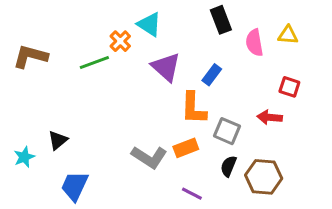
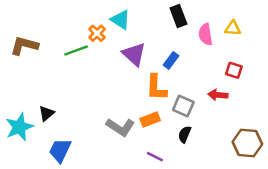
cyan star: (24, 157) -> (19, 127), size x1.6
brown hexagon: (264, 177) -> (247, 143), moved

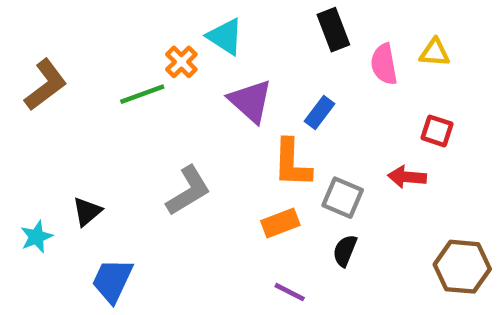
brown L-shape: (24, 46) -> (46, 85), turned 128
cyan star: (19, 127) -> (36, 237), size x0.6
gray L-shape: (120, 127) -> (188, 191), moved, turned -64

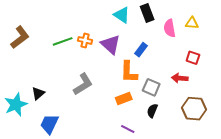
cyan triangle: (225, 37) -> (122, 15), moved
orange cross: (181, 62) -> (85, 40), moved, turned -32
cyan star: (36, 237) -> (16, 105), size x1.6
brown hexagon: (462, 267) -> (194, 109), moved

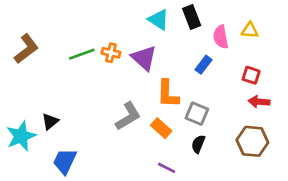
blue rectangle: (141, 50) -> (204, 65), moved
red arrow: (180, 78) -> (259, 102), moved
gray L-shape: (83, 84) -> (128, 116), moved
orange rectangle: (124, 98) -> (161, 128), turned 63

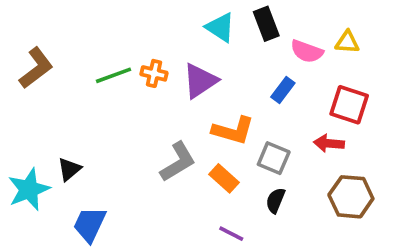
pink semicircle: (221, 37) -> (307, 51), turned -60
purple triangle: (144, 58) -> (200, 81), turned 44
red square: (251, 75) -> (349, 105), size x1.5
orange L-shape: (168, 94) -> (233, 131), turned -76
red arrow: (259, 102) -> (329, 143), moved

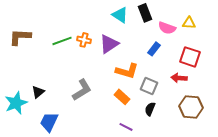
brown L-shape: (36, 68) -> (20, 37), turned -140
gray L-shape: (178, 162) -> (82, 90), moved

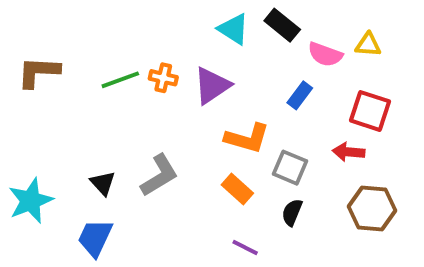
black rectangle: (145, 13) -> (282, 25), turned -30
black triangle: (38, 92) -> (103, 183), moved, turned -32

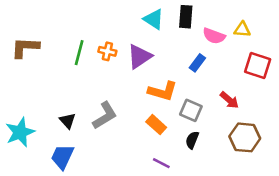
black rectangle: (282, 25) -> (186, 17), turned 55
green line: (120, 80) -> (79, 53), turned -55
red square: (370, 111) -> (258, 65), moved
red arrow: (349, 152) -> (229, 100), turned -144

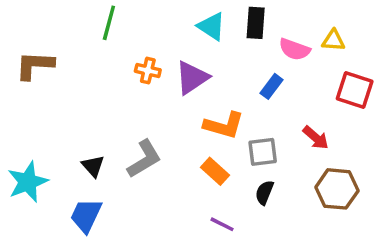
green line: (79, 53) -> (109, 23), moved
gray square: (191, 110) -> (263, 152), turned -30

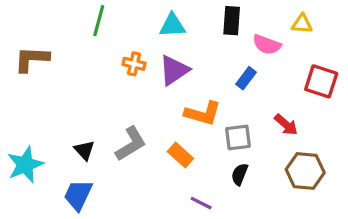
cyan triangle: (211, 26) -> (172, 25), moved, turned -36
yellow triangle: (333, 40) -> (302, 24), moved
orange rectangle: (215, 171) -> (180, 155), moved

